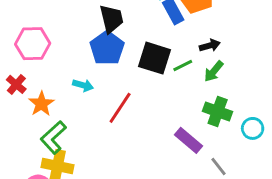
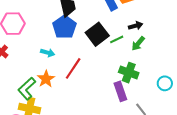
black square: (154, 58) -> (97, 34), turned 35
orange star: (41, 104) -> (46, 79), moved
green cross: (218, 111) -> (129, 73), moved
purple rectangle: (188, 140) -> (120, 91), turned 30

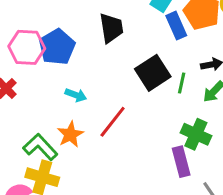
blue pentagon: (64, 27) -> (57, 47), moved
green line: (117, 39) -> (182, 83), turned -56
green L-shape: (27, 89) -> (40, 147), turned 85

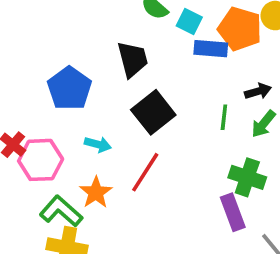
blue rectangle: (176, 26) -> (211, 49), turned -56
pink hexagon: (27, 47) -> (41, 160), moved
black square: (153, 73) -> (153, 112), moved

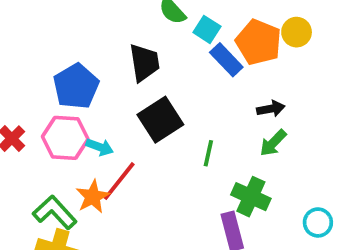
blue rectangle: (211, 49) -> (226, 60), turned 36
green line: (224, 117) -> (208, 153), moved
pink hexagon: (41, 160) -> (65, 138), moved
red line: (145, 172) -> (119, 181), moved

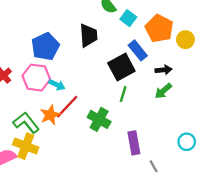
yellow circle: (297, 32) -> (185, 40), moved
blue rectangle: (226, 60) -> (138, 50), moved
black square: (160, 120) -> (121, 67), moved
green cross: (251, 197) -> (99, 119), moved

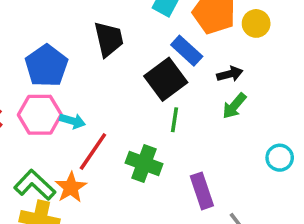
orange star: (50, 115) -> (71, 187), moved
cyan circle: (187, 142) -> (280, 158), moved

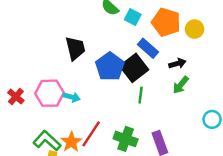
black trapezoid: (109, 39) -> (75, 48), moved
blue pentagon: (46, 66) -> (110, 67), moved
red line: (93, 152) -> (91, 134), moved
green cross: (144, 163) -> (126, 139), moved

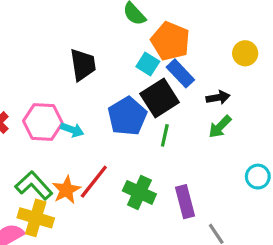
cyan square: (133, 17) -> (148, 64), moved
orange pentagon: (166, 22) -> (170, 41), moved
blue pentagon: (110, 67) -> (127, 116), moved

